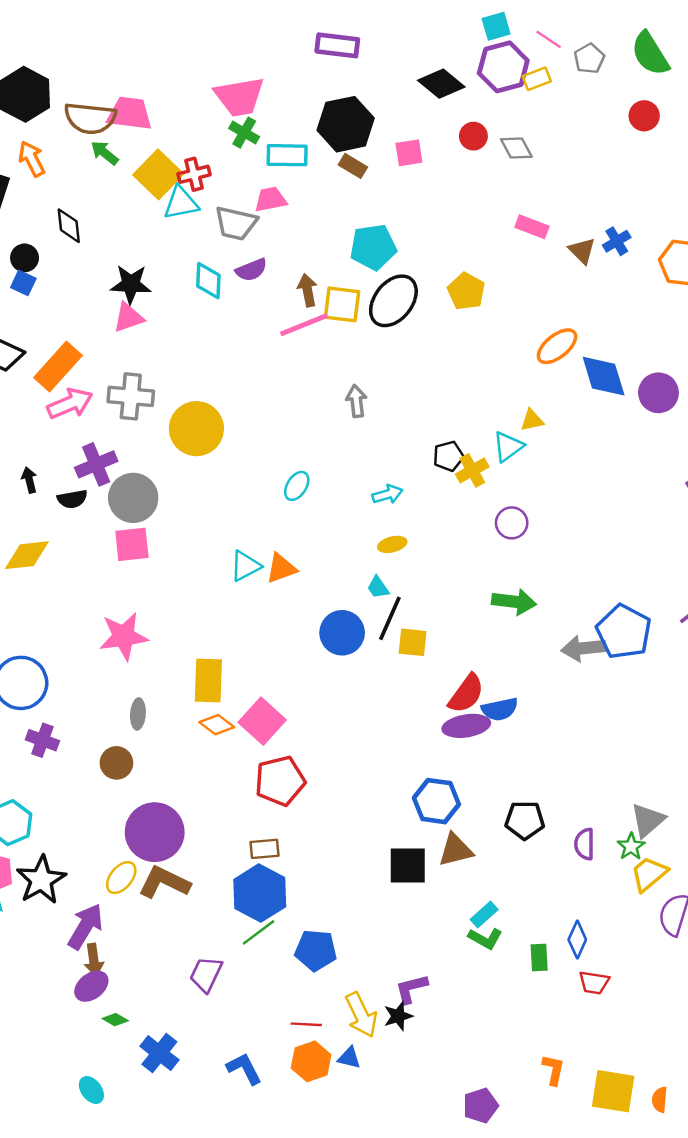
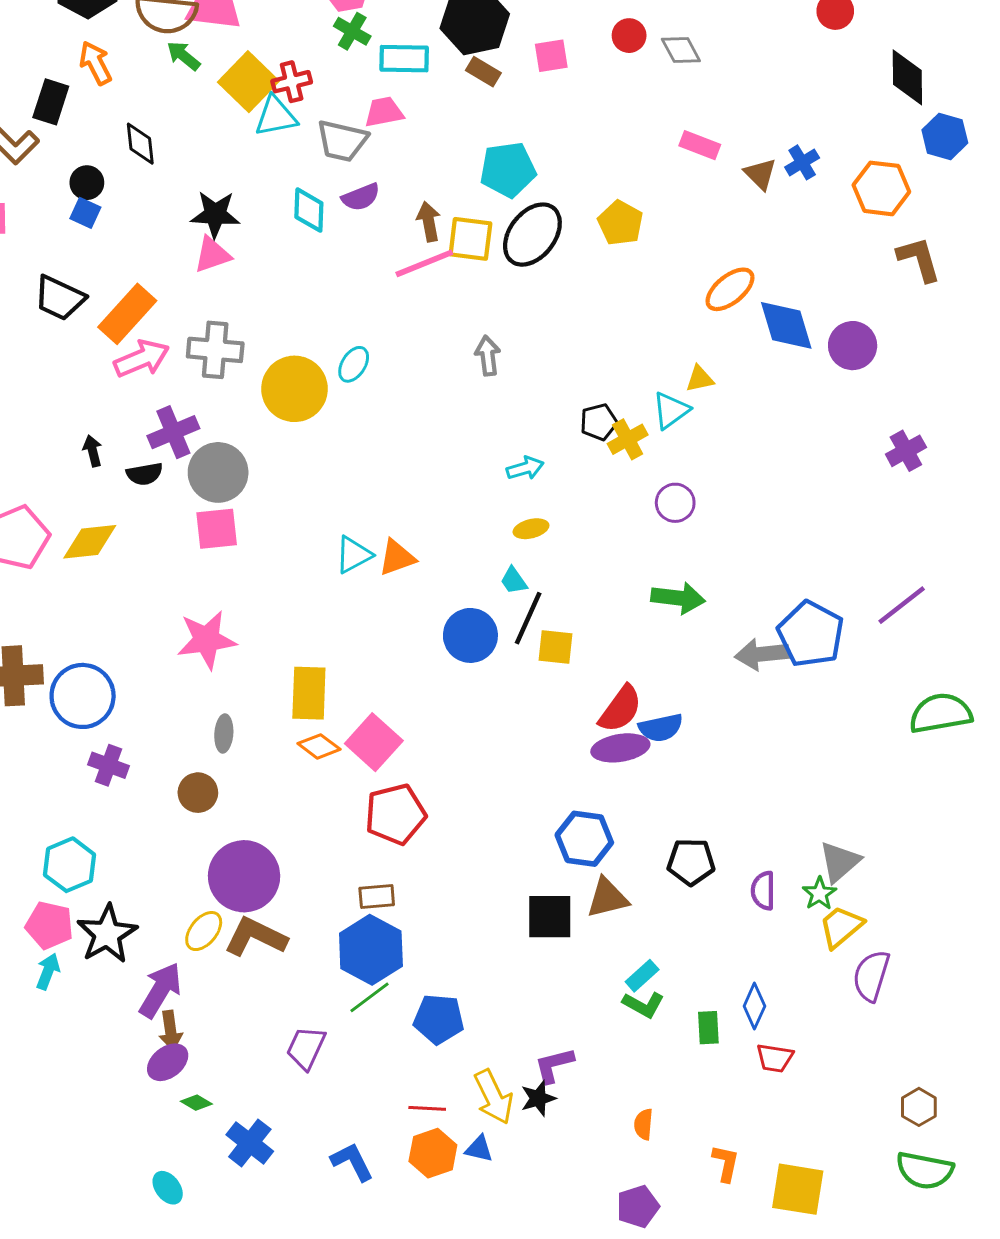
cyan ellipse: (297, 486) -> (354, 364), moved
orange semicircle: (660, 1100) -> (643, 1124), moved

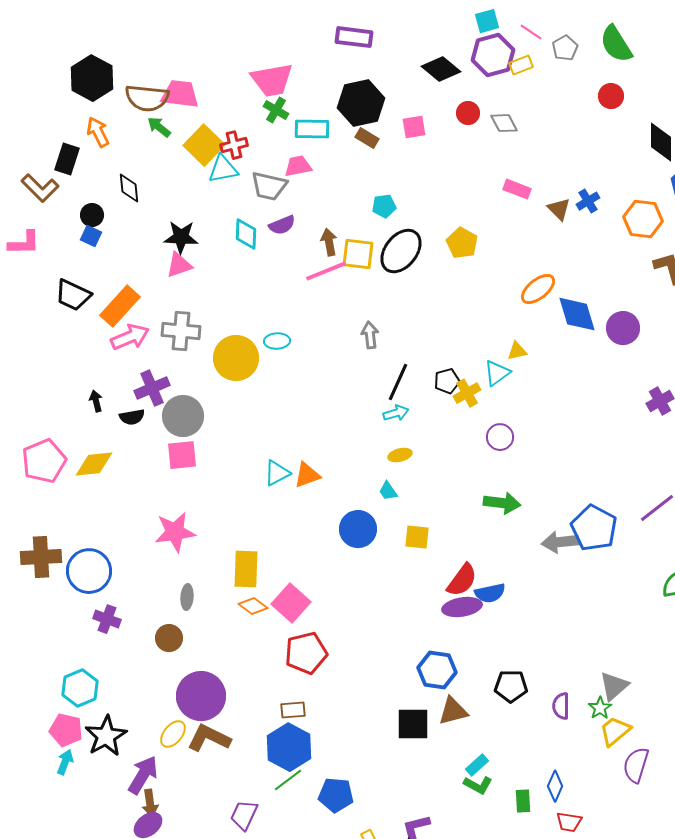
cyan pentagon: (508, 170) -> (384, 206), size x0.6
cyan ellipse: (354, 364) -> (277, 341), turned 55
black line: (528, 618) -> (398, 382), moved

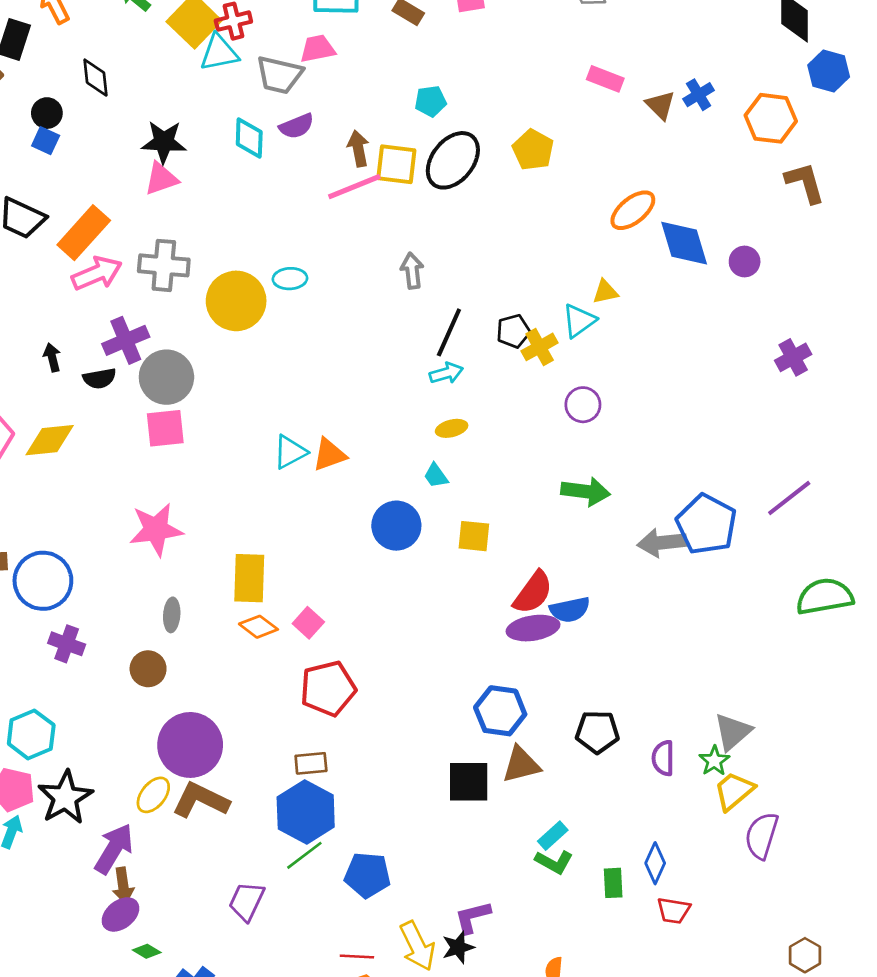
purple circle: (623, 328) -> (745, 262), size x0.7
pink square: (291, 603) -> (308, 623), size x0.6

